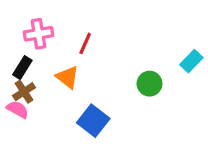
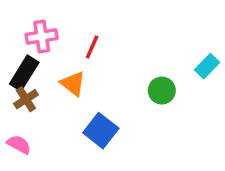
black rectangle: (22, 68) -> (24, 73), size x1.4
pink semicircle: (18, 109) -> (19, 145), moved

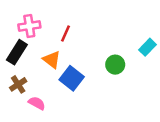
brown cross: (26, 99) -> (18, 84), moved
blue square: (101, 131) -> (72, 78), moved
pink semicircle: (19, 145) -> (37, 103), moved

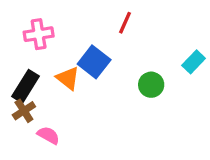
red line: (65, 33) -> (125, 23), moved
black rectangle: (17, 52) -> (26, 86), moved
blue square: (72, 78) -> (94, 62), moved

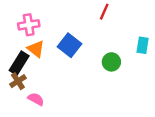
red line: (125, 23) -> (104, 12), moved
cyan rectangle: (194, 62) -> (143, 45), turned -35
orange triangle: (68, 78) -> (36, 49), moved

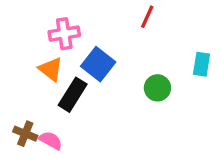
pink cross: (29, 25) -> (64, 34), moved
black rectangle: (19, 63) -> (73, 95), moved
brown cross: (18, 81) -> (25, 134), moved, turned -35

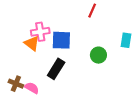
pink cross: (64, 34) -> (40, 32), moved
blue square: (98, 64) -> (61, 40), turned -36
black rectangle: (73, 95) -> (56, 69), moved

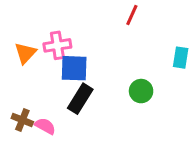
blue square: (61, 40) -> (74, 68), moved
orange triangle: (32, 43) -> (25, 53), moved, turned 35
green circle: (98, 55) -> (141, 91), moved

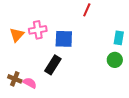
blue square: (74, 68) -> (64, 39), moved
green circle: (141, 91) -> (115, 60), moved

